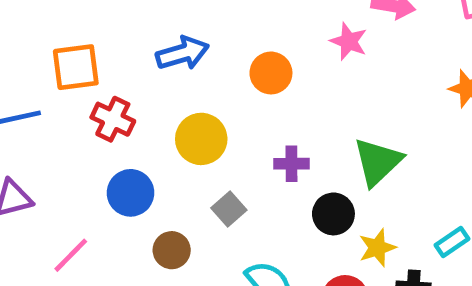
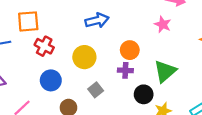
pink star: (349, 41) -> (163, 24), moved
blue arrow: (182, 53) -> (97, 20), moved
orange circle: (271, 73) -> (130, 50), moved

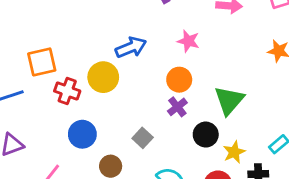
pink star: (163, 24) -> (188, 41), moved
yellow circle: (84, 57) -> (103, 77), moved
purple cross: (125, 70) -> (177, 107), turned -32

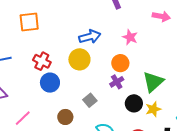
orange square: (42, 62) -> (29, 22), moved
yellow circle: (103, 77) -> (79, 59), moved
blue circle: (82, 134) -> (50, 83), moved
yellow star: (234, 152) -> (153, 109), moved

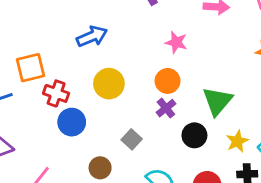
orange square: (29, 22) -> (30, 68), moved
blue arrow: (90, 37) -> (92, 36), moved
yellow star: (153, 109) -> (237, 141), moved

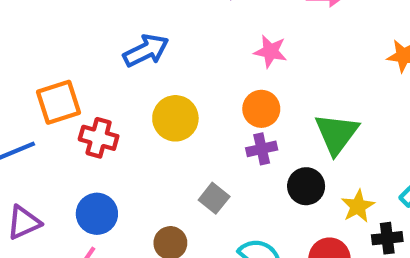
purple cross: (166, 108) -> (262, 149), turned 30
blue circle: (72, 122) -> (97, 214), moved
yellow star: (237, 141) -> (358, 206), moved

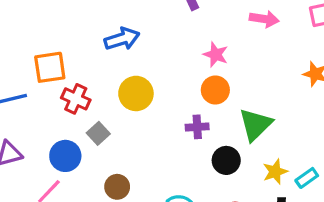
orange circle: (261, 109) -> (215, 90), moved
gray square: (214, 198) -> (98, 133), moved
yellow star: (358, 206) -> (275, 172), moved

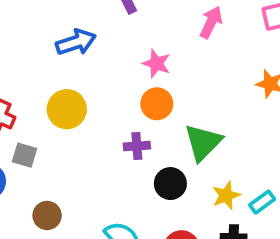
pink arrow: (264, 19) -> (211, 22), turned -72
blue arrow: (122, 39) -> (76, 42), moved
gray square: (98, 133) -> (25, 155), turned -30

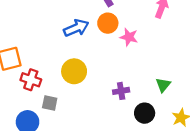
orange circle: (157, 104) -> (108, 23), moved
green triangle: (203, 142) -> (163, 85), size x0.6

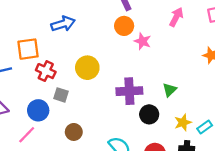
blue arrow: (76, 28) -> (63, 24), moved
purple cross: (121, 91) -> (129, 91), size x1.6

